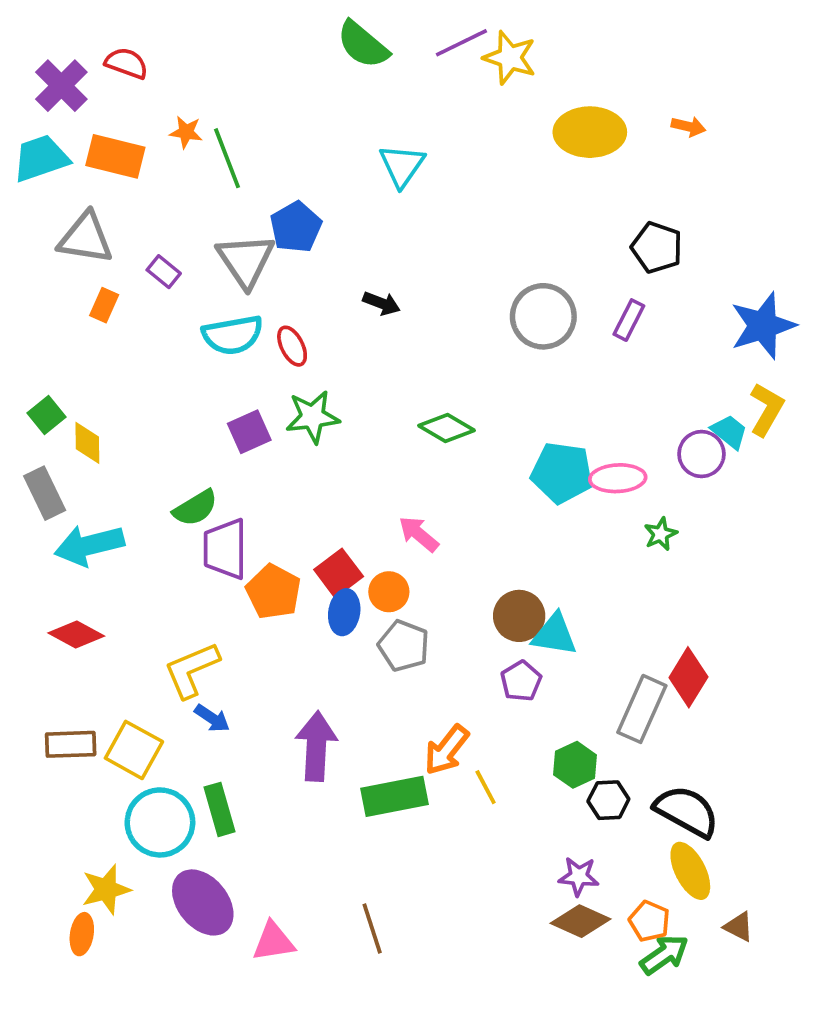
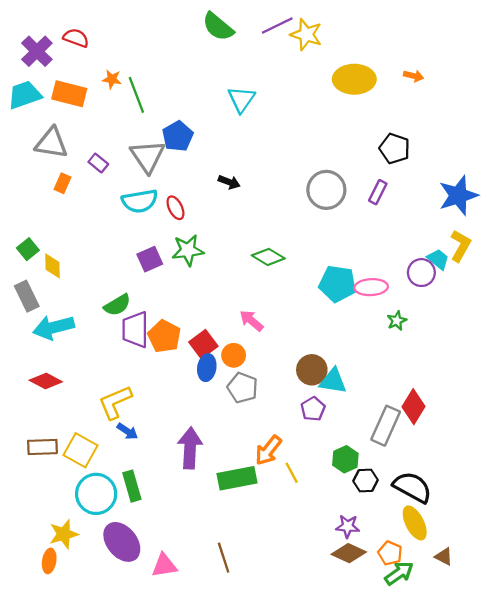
orange pentagon: (273, 592) -> (164, 336), moved

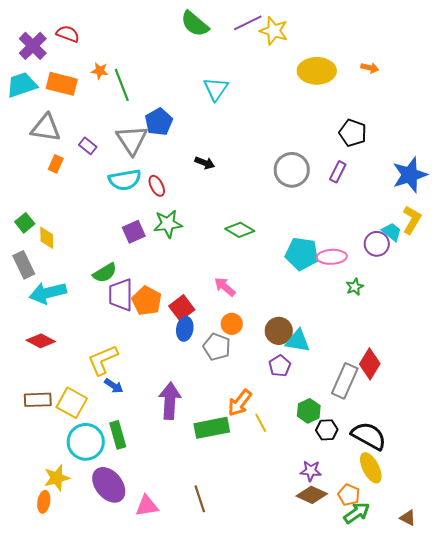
orange circle: (234, 355) -> (232, 324), moved
brown triangle: (444, 556) -> (408, 518), moved

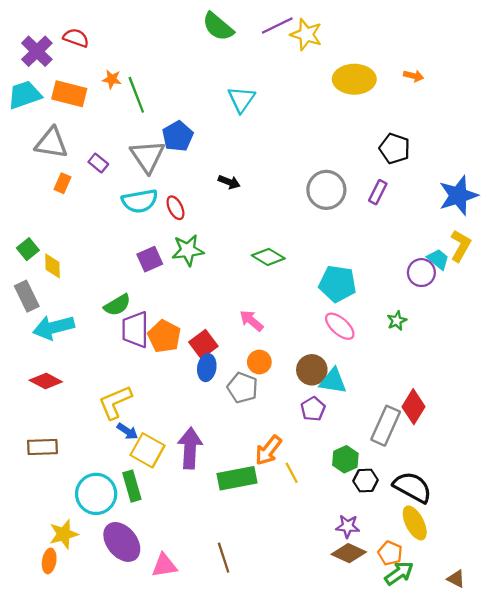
pink ellipse: (332, 257) -> (340, 326), moved, turned 44
yellow square: (72, 403) -> (148, 450), moved

